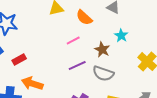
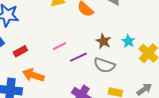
cyan star: (121, 36) -> (128, 41), moved
pink line: (73, 41) -> (59, 46), moved

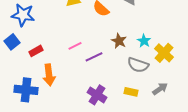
gray semicircle: (104, 65) -> (138, 65), moved
orange arrow: (33, 75) -> (49, 75), turned -115

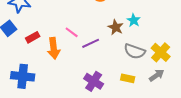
cyan star: (144, 41) -> (134, 20), moved
pink line: (75, 46) -> (72, 32), turned 64
yellow cross: (164, 53) -> (161, 52), moved
orange arrow: (49, 75) -> (54, 48), moved

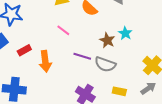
pink line: (72, 32) -> (63, 30), moved
purple line: (91, 43) -> (82, 56), turned 42
gray semicircle: (135, 51) -> (105, 64), moved

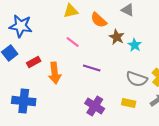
brown star: (107, 40) -> (117, 37), moved
gray semicircle: (105, 64) -> (137, 79), moved

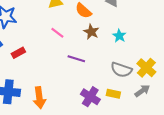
brown star: (117, 37) -> (91, 32), moved
orange arrow: (55, 73) -> (39, 98), moved
purple cross: (95, 106) -> (90, 97), moved

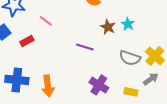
brown star: (91, 32) -> (108, 27), moved
pink line: (57, 33) -> (46, 21), moved
yellow rectangle: (113, 94) -> (131, 92), moved

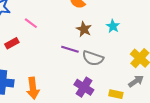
brown star: (108, 27) -> (84, 29), moved
gray semicircle: (130, 58) -> (93, 58), moved

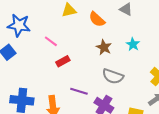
red rectangle: (12, 43) -> (63, 61), moved
purple line: (70, 49) -> (79, 91), moved

